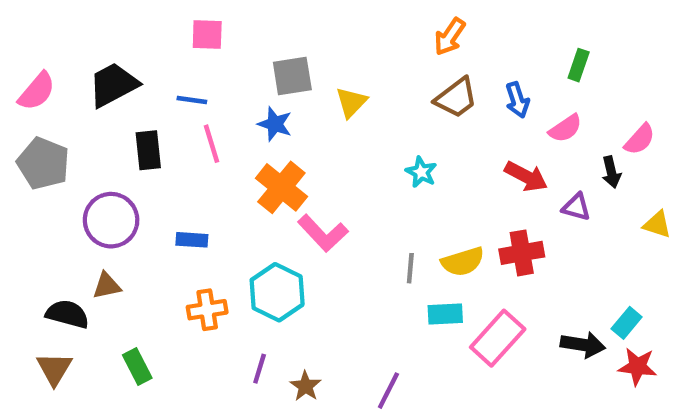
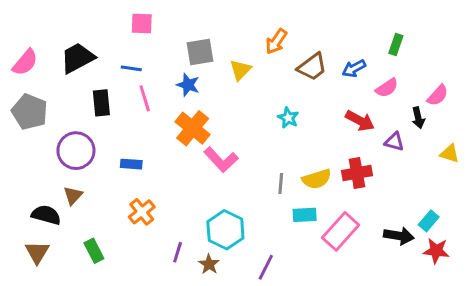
orange arrow: (450, 37) -> (276, 42), moved
blue arrow: (517, 100) -> (354, 68), turned 80
brown triangle: (107, 286) -> (73, 195), turned -36
cyan hexagon: (277, 292) -> (225, 230), moved
orange cross: (207, 310) -> (142, 212), turned -30

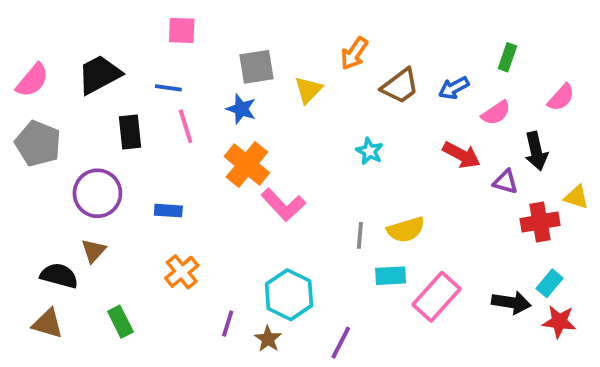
pink semicircle: (438, 95) -> (561, 97), moved
black arrow: (418, 118) -> (536, 151), size x1.4
red cross: (357, 173) -> (540, 222), moved
brown triangle: (37, 252) -> (48, 324), turned -45

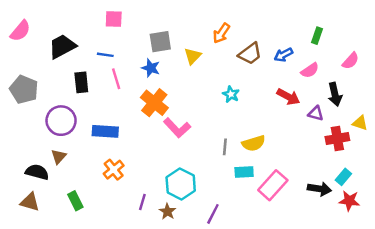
pink semicircle: (32, 80) -> (20, 31), moved
blue rectangle: (168, 211) -> (105, 131), size x1.5

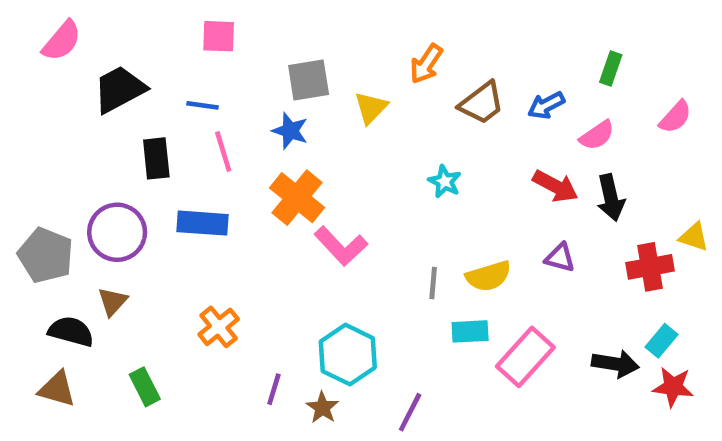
pink semicircle: (20, 31) -> (62, 41), moved
gray pentagon: (24, 89) -> (46, 255), moved
black arrow: (335, 94) -> (611, 198), moved
purple triangle: (316, 113) -> (560, 258), moved
blue rectangle: (105, 131) -> (202, 223), moved

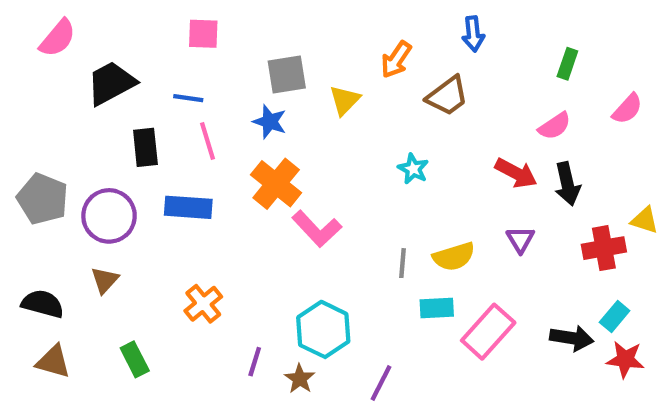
blue arrow: (546, 105) -> (473, 34), moved, turned -68
gray pentagon: (46, 255) -> (43, 199), moved
purple triangle: (560, 258) -> (520, 239), turned 44
black semicircle: (71, 331) -> (43, 304), moved

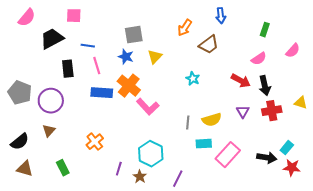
pink square: (203, 34) -> (74, 16), moved
yellow triangle: (345, 100) -> (155, 57), moved
blue rectangle: (188, 207) -> (102, 93), moved
red cross: (604, 248) -> (272, 111), moved
black semicircle: (43, 304) -> (20, 142), turned 126

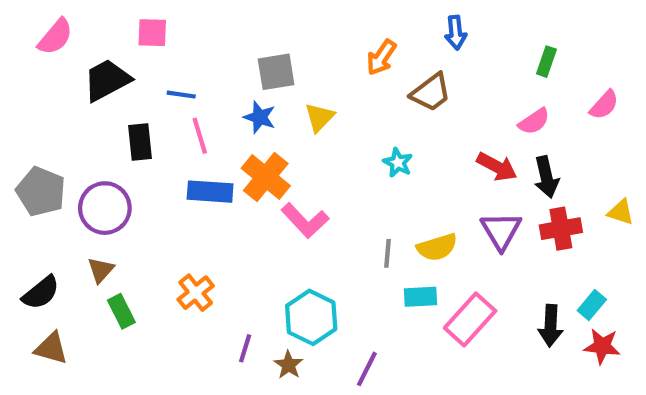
purple triangle: (243, 112) -> (501, 231), size x1.5
black arrow: (267, 158) -> (551, 326), turned 84
green rectangle: (63, 168) -> (121, 311), moved

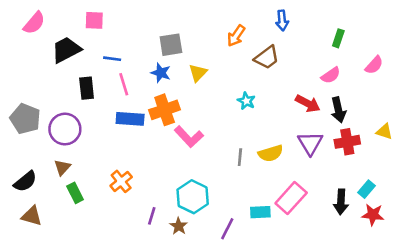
orange cross: (266, 177) -> (165, 110), turned 32
cyan rectangle: (421, 297) -> (260, 212), moved

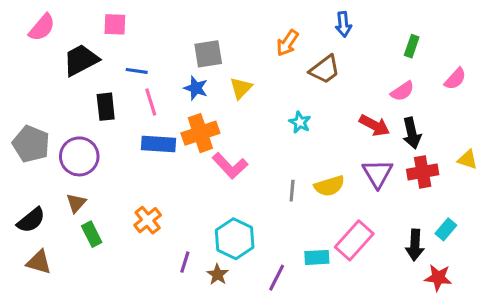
red star: (373, 215) -> (438, 278), moved

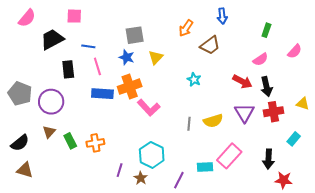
orange cross: (148, 220) -> (95, 143), turned 30
cyan rectangle: (446, 229) -> (294, 139), moved
green rectangle: (92, 234) -> (70, 141), moved

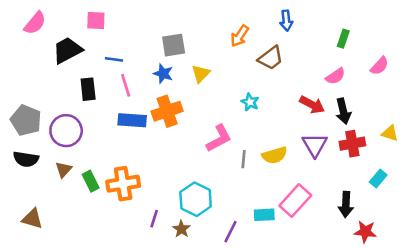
pink L-shape: (149, 108) -> (219, 138), moved, turned -75
black semicircle: (20, 143) -> (26, 159), moved, turned 48
orange cross: (95, 143) -> (123, 184), size x1.4

